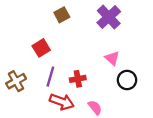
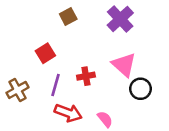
pink triangle: (112, 58) -> (124, 65), size x1.5
red cross: (78, 79) -> (86, 76), moved

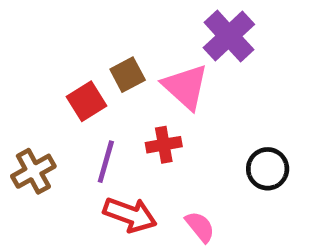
brown square: (68, 16) -> (128, 75), moved
pink triangle: (124, 65) -> (186, 87), moved

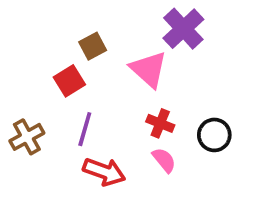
brown square: (128, 75) -> (93, 46), moved
red cross: (164, 145) -> (160, 123), moved, turned 32
pink semicircle: (200, 227) -> (164, 160), moved

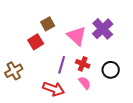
purple cross: (183, 29) -> (103, 29), moved
purple line: (85, 129) -> (62, 65), moved

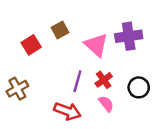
purple cross: (103, 29) -> (129, 36), turned 35
red square: (36, 42) -> (31, 45), moved
red cross: (83, 64) -> (104, 80), turned 32

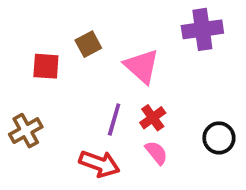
purple cross: (129, 36) -> (202, 29), moved
red square: (31, 45) -> (46, 66), turned 36
black circle: (139, 87) -> (219, 138), moved

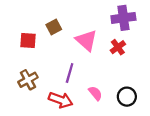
red cross: (153, 118) -> (118, 47), moved
brown cross: (26, 131) -> (28, 80), moved
black circle: (219, 138) -> (127, 97), moved

